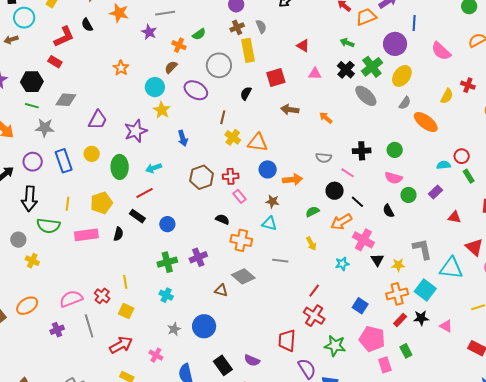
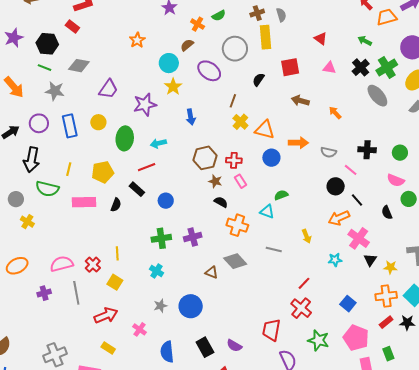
orange arrow: (293, 180) -> (298, 143), moved
brown star: (272, 201) -> (215, 181), moved
green semicircle: (312, 212) -> (281, 195), moved

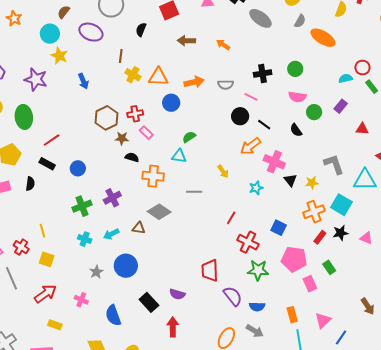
purple star: (145, 105) -> (36, 79), turned -30
cyan arrow: (158, 143) -> (111, 234), moved
red cross: (301, 308) -> (248, 242), moved

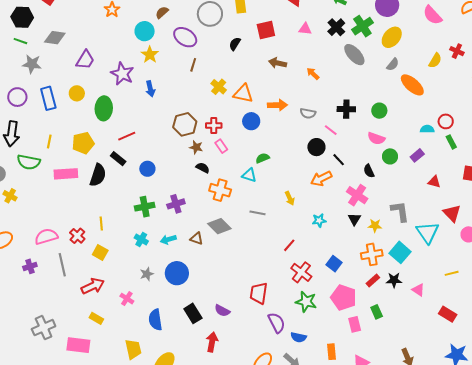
brown line: (121, 56) -> (193, 65), moved
blue arrow: (83, 81) -> (150, 89), moved
pink cross: (274, 162) -> (357, 195), moved
cyan triangle: (365, 180) -> (428, 232), turned 45
black semicircle: (30, 184) -> (98, 175), size x1.6

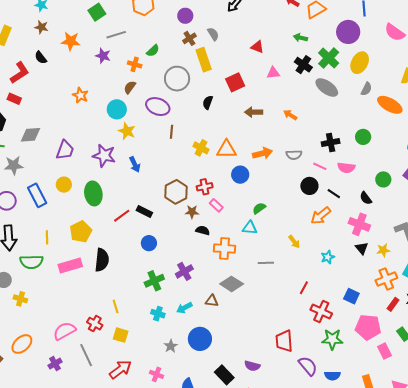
pink semicircle: (376, 138) -> (346, 168), moved
black rectangle: (118, 159) -> (144, 211), moved

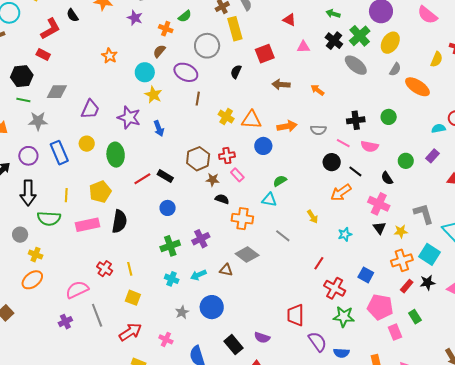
gray line: (266, 263) -> (283, 236), turned 35
red cross: (95, 324) -> (105, 269), moved
orange ellipse: (22, 344) -> (32, 280), moved

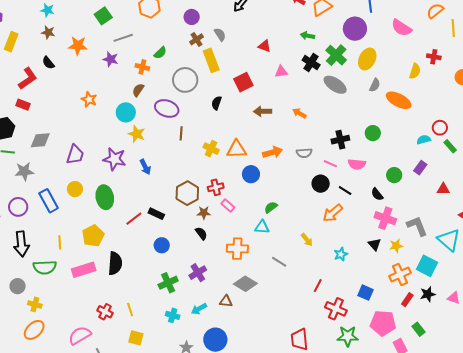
black semicircle: (222, 199) -> (201, 233), moved, turned 40
pink cross: (379, 204) -> (385, 218), moved

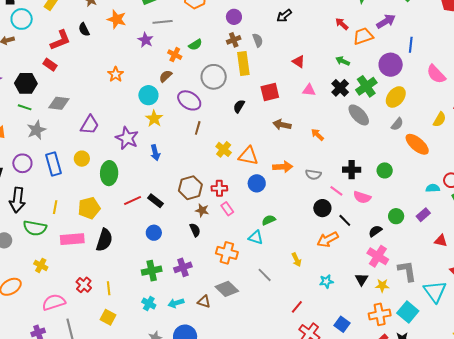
gray star: (24, 171) -> (36, 130), turned -30
black semicircle: (377, 194) -> (375, 231), turned 80
yellow cross: (35, 304) -> (41, 265), moved

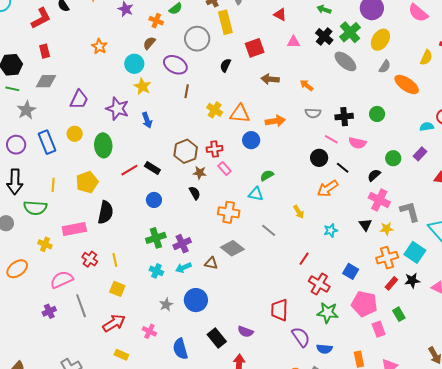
red rectangle: (50, 65) -> (45, 51), moved, turned 48
gray semicircle: (313, 175) -> (313, 113), moved
pink rectangle: (72, 239) -> (74, 229), moved
purple cross: (183, 267) -> (182, 244), moved

